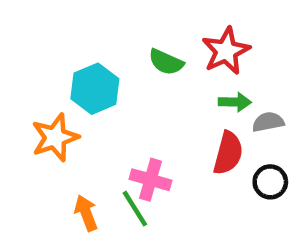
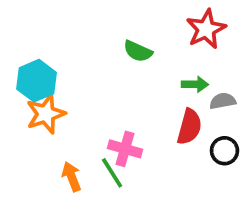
red star: (226, 51) -> (206, 29), moved
cyan hexagon: (95, 89) -> (37, 81), moved

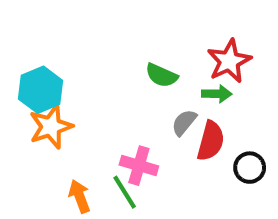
red star: (206, 29) -> (229, 61), moved
green semicircle: (138, 51) -> (161, 75), moved
gray semicircle: (223, 101) -> (184, 122), moved, turned -40

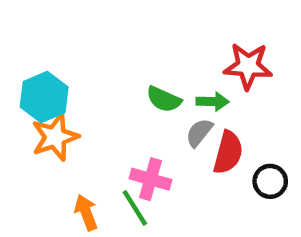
red star: (229, 61) -> (248, 66), turned 30
green semicircle: (161, 75) -> (164, 99), moved
green arrow: (217, 94) -> (213, 102), moved

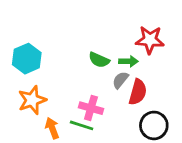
orange star: (55, 137) -> (32, 100), moved
black circle: (270, 181) -> (154, 125), moved, size x1.4
green line: (135, 208) -> (82, 125), turned -40

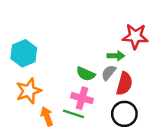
green semicircle: (99, 60) -> (86, 74), moved
black circle: (154, 125) -> (124, 114), moved

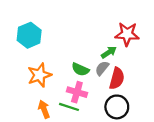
cyan hexagon: (24, 53) -> (29, 35), moved
green arrow: (116, 56) -> (109, 52), turned -35
orange star: (29, 91) -> (39, 75), moved

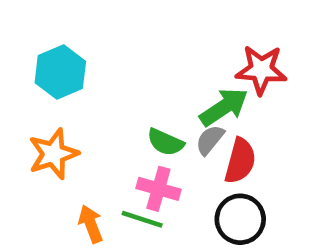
green arrow: (109, 52) -> (224, 107), size x1.5
orange star: (39, 75) -> (53, 154), moved

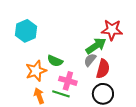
green semicircle: (165, 142) -> (55, 61), moved
orange star: (53, 154) -> (36, 71), moved

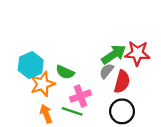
red star: (112, 30) -> (137, 53), moved
cyan hexagon: (26, 31) -> (31, 65), moved
pink cross: (68, 81) -> (80, 96), turned -36

